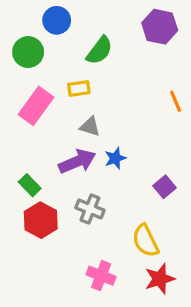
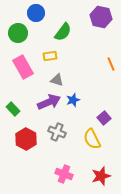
pink rectangle: (36, 106) -> (23, 67), turned -65
green rectangle: (30, 185) -> (13, 109), moved
yellow semicircle: (145, 241) -> (92, 139), moved

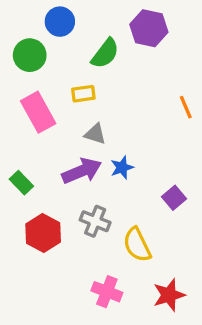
purple hexagon: (101, 17) -> (149, 28), moved
yellow semicircle: (92, 139) -> (137, 245), moved

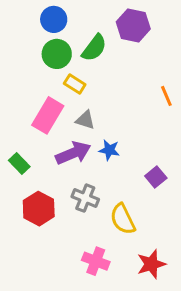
green circle: (30, 55) -> (57, 54), moved
yellow rectangle: (83, 94) -> (75, 84), turned 40
pink rectangle: (38, 112) -> (48, 115), moved, turned 60
blue star: (122, 168) -> (109, 150), turned 30

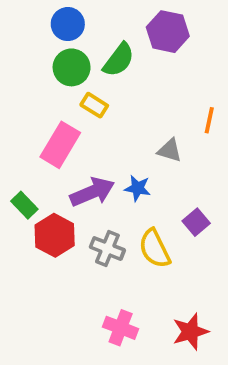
orange line: (166, 96) -> (209, 120), turned 35
gray triangle: (85, 120) -> (170, 150), moved
red hexagon: (39, 209) -> (55, 235), moved
yellow semicircle: (123, 219) -> (155, 249), moved

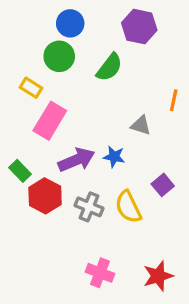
blue circle: (68, 24) -> (70, 23), moved
green semicircle: (119, 60) -> (109, 67), moved
yellow rectangle: (94, 105) -> (31, 88), moved

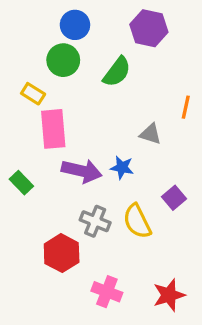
pink rectangle: (50, 121) -> (53, 129), turned -36
purple arrow: (76, 160) -> (82, 171), turned 36
red hexagon: (45, 196) -> (62, 253), moved

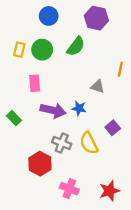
green circle: (63, 60) -> (42, 50), moved
yellow rectangle: (33, 94) -> (19, 50), moved, turned 72
pink rectangle: (53, 129) -> (35, 83), size x0.7

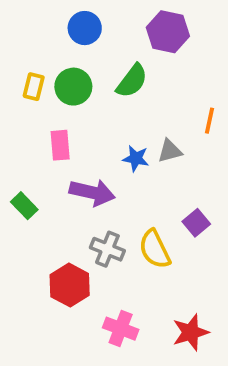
gray triangle: (98, 87) -> (170, 151), turned -32
blue star: (79, 108) -> (136, 158), moved

